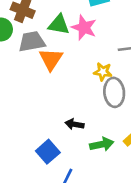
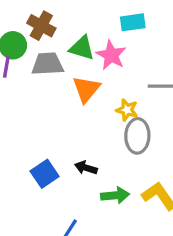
orange triangle: (51, 59) -> (86, 89), moved
blue square: (48, 152) -> (45, 174), moved

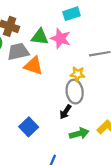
orange triangle: (86, 89) -> (33, 66), moved, turned -42
gray ellipse: (137, 136) -> (75, 92), moved
black arrow: (86, 168) -> (65, 112), moved, turned -64

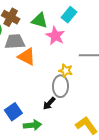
cyan rectangle: (71, 14) -> (69, 15), turned -42
green triangle: (40, 37) -> (39, 20), moved
green arrow: (79, 134) -> (32, 125), moved

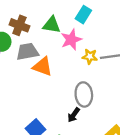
pink star: (55, 36) -> (71, 40), turned 30
yellow star: (66, 71) -> (90, 56), moved

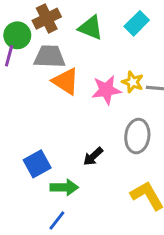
brown cross: (19, 25) -> (47, 19), turned 30
pink star: (71, 40) -> (106, 90), moved
gray ellipse: (84, 94) -> (137, 136), moved

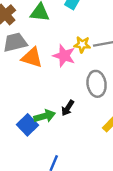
pink star: (106, 90) -> (64, 56), turned -30
green arrow: (64, 187) -> (45, 116), moved

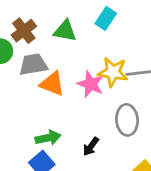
yellow star: (82, 44) -> (113, 72), size x1.5
green arrow: (45, 116) -> (48, 138), moved

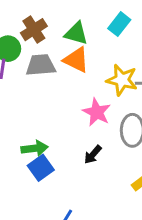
orange triangle: (52, 84) -> (76, 60), moved
pink star: (91, 84) -> (97, 112), moved
green arrow: (48, 138) -> (35, 148), moved

